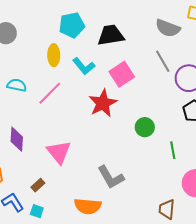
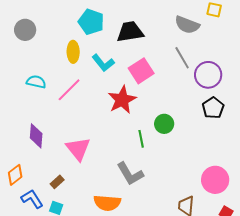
cyan pentagon: (72, 25) -> (91, 22), turned 30
green line: (173, 150) -> (141, 139), moved

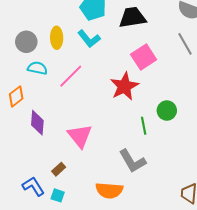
gray circle: (25, 30) -> (26, 42), moved
yellow ellipse: (73, 52) -> (57, 38), moved
cyan L-shape: (103, 63) -> (89, 39), moved
orange diamond: (15, 175) -> (16, 96), moved

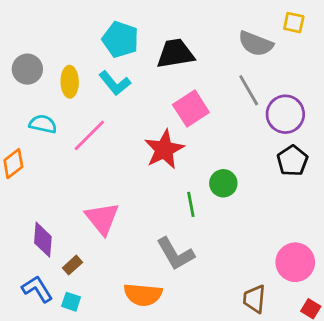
gray circle: (26, 42) -> (27, 69), moved
purple diamond: (37, 123) -> (43, 240), moved

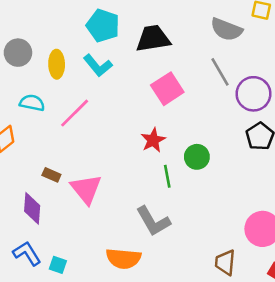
red star: (164, 149) -> (153, 140), moved, size x0.7
brown rectangle: (72, 265) -> (51, 175), moved, turned 66

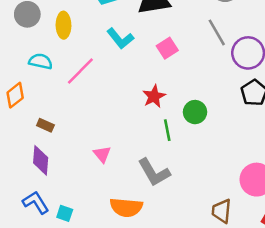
cyan L-shape: (98, 65) -> (120, 38), moved
pink square: (167, 89) -> (167, 48), size x0.7
brown rectangle: (51, 175) -> (45, 125), moved
pink triangle: (86, 189) -> (102, 154), moved, size x0.6

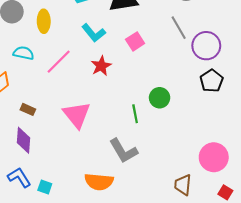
red star: (154, 96) -> (101, 66), moved
pink triangle: (102, 154) -> (77, 115), moved, size x1.8

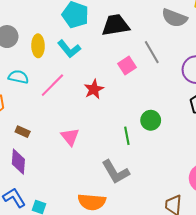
gray line: (179, 28) -> (152, 52), moved
cyan L-shape: (94, 33) -> (69, 49), moved
pink triangle: (77, 115) -> (70, 137), size x0.7

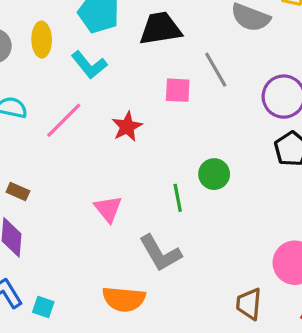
yellow ellipse: (38, 46) -> (42, 40), moved
pink square: (127, 65) -> (178, 90), turned 36
pink triangle: (70, 137) -> (108, 209), moved

